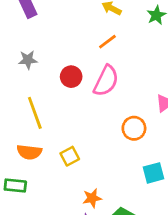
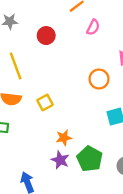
pink semicircle: (106, 81) -> (93, 27), moved, size x0.6

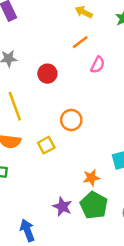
orange circle: (99, 79) -> (71, 120), moved
orange star: (64, 138) -> (91, 178), moved

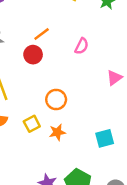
orange line: (80, 42) -> (42, 34), moved
orange star: (91, 178) -> (57, 132), moved

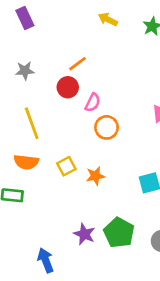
pink semicircle: (82, 46) -> (93, 102), moved
orange circle: (56, 100) -> (107, 127), moved

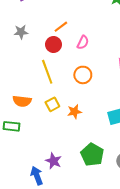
pink semicircle: (93, 102) -> (83, 42), moved
yellow line: (32, 123) -> (47, 72), moved
purple star: (84, 234) -> (53, 161), moved

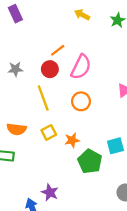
gray star: (21, 32) -> (15, 69), moved
pink semicircle: (83, 42) -> (81, 67), size x1.6
green pentagon: (92, 155) -> (90, 161), moved

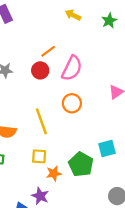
yellow line: (43, 98) -> (41, 121), moved
yellow square: (49, 132) -> (39, 156), moved, turned 32
orange star: (72, 140) -> (54, 173), moved

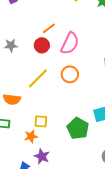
yellow line: (41, 121) -> (38, 78), moved, turned 65
orange star: (54, 173) -> (31, 136), moved

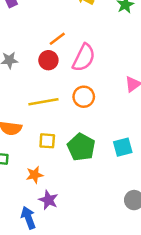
yellow line: (38, 78) -> (43, 102), turned 35
yellow square: (41, 121) -> (47, 141), moved
green pentagon: (78, 128) -> (81, 147), moved

